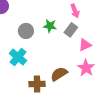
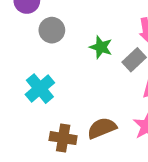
gray circle: (26, 31) -> (52, 30), moved

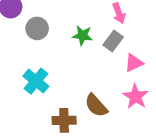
brown semicircle: (102, 128) -> (96, 106), turned -100

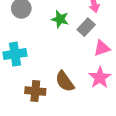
cyan cross: (36, 81) -> (15, 54), turned 35

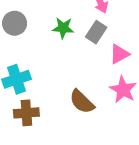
brown cross: (35, 91) -> (26, 113), moved

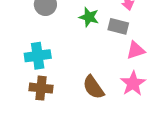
gray rectangle: (96, 32) -> (118, 26), turned 60

